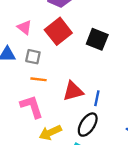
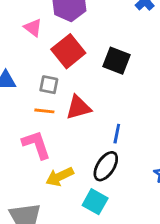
pink triangle: (24, 27) -> (33, 28), moved
gray square: (33, 57) -> (49, 85), moved
red triangle: (73, 91) -> (78, 107), moved

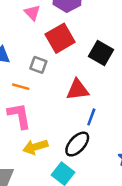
red triangle: (78, 107) -> (78, 90), moved
orange line: (44, 111) -> (21, 87), moved

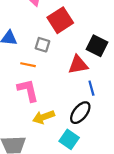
black square: (101, 53) -> (97, 46), moved
blue line: (91, 117) -> (91, 88), turned -32

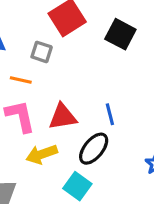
black square: (97, 46) -> (120, 34), moved
red triangle: (78, 65) -> (63, 117), moved

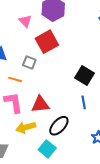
black square: (120, 34) -> (85, 75), moved
blue line: (110, 114) -> (84, 102), moved

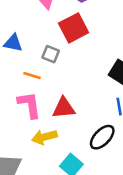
black ellipse: (59, 126) -> (102, 137), moved

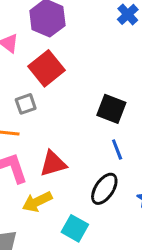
gray square: (51, 54) -> (26, 104), turned -30

